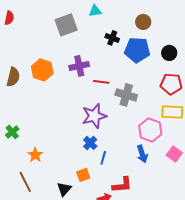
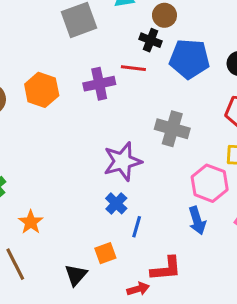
brown circle: (143, 22) -> (164, 15), moved
red line: (101, 82) -> (133, 68), moved

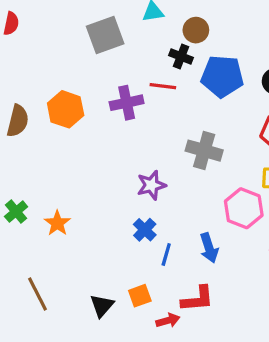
purple star: (123, 161) -> (151, 185), size x0.7
blue arrow: (197, 221) -> (209, 248), moved
orange star: (31, 222) -> (57, 223), moved
orange square: (105, 253) -> (140, 296), moved

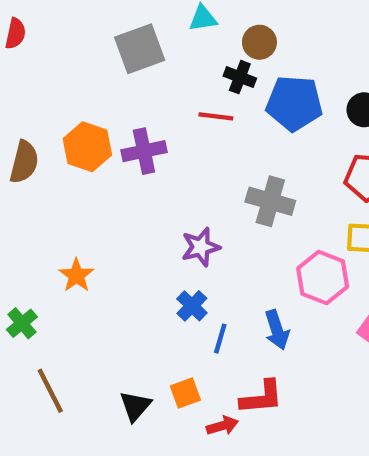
purple cross: (127, 103) -> (144, 151), moved
green cross: (16, 212) -> (22, 323), moved
orange star: (57, 223) -> (76, 275), moved

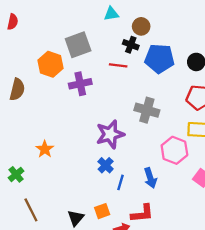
gray square: (140, 49) -> (78, 45), moved
orange hexagon: (87, 147) -> (50, 64), moved
purple star: (201, 247) -> (110, 134), size x1.4

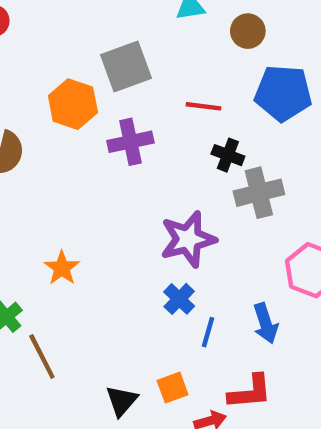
black cross: (131, 45) -> (228, 155), moved
gray cross: (147, 110) -> (259, 193), turned -30
brown line: (31, 210) -> (42, 357), moved

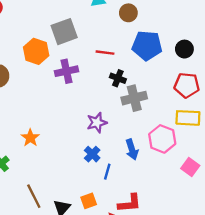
purple star: (188, 239) -> (97, 123), size x0.7
blue arrow: (266, 323) -> (132, 149), moved
brown line: (42, 357) -> (34, 196), moved

